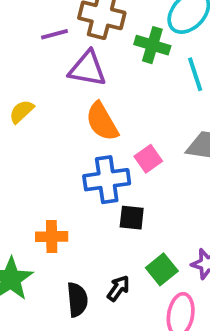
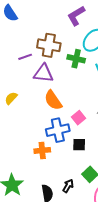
black square: (132, 218) -> (79, 145), moved
orange cross: (52, 237) -> (42, 150), moved

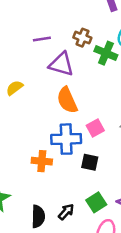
brown cross: (49, 45) -> (82, 38), moved, size x0.6

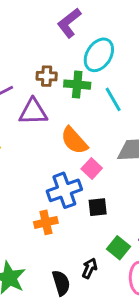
orange semicircle: (67, 100) -> (74, 141), moved

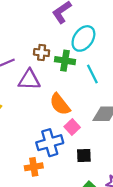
black square: (98, 207) -> (84, 155), moved

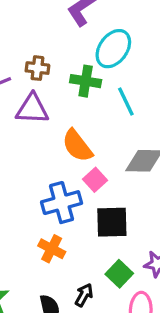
brown cross: (42, 53) -> (37, 68), moved
black square: (84, 155) -> (112, 222), size x1.5
orange cross: (34, 167) -> (52, 249), moved, turned 36

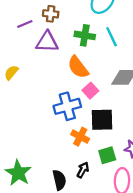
green cross: (86, 81) -> (85, 35), moved
orange cross: (52, 249) -> (80, 137), moved
green square: (119, 274) -> (107, 155), turned 30

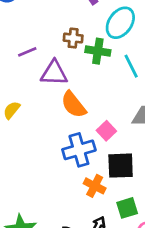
brown cross: (51, 14) -> (73, 38), moved
green cross: (85, 35) -> (98, 51), moved
orange semicircle: (78, 67) -> (74, 105), moved

